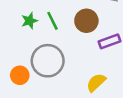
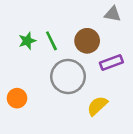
gray circle: (48, 61) -> (68, 76), moved

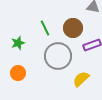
green star: (27, 41) -> (18, 43), moved

